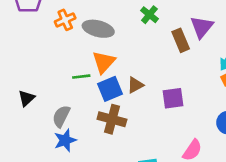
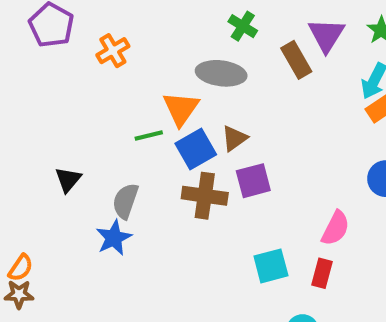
gray ellipse: (98, 29) -> (221, 73), moved
purple square: (173, 98) -> (253, 181), moved
blue star: (65, 140) -> (114, 238), moved

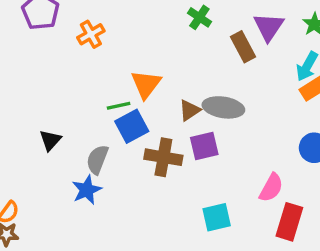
gray ellipse: (221, 73) -> (223, 107), moved
blue square: (196, 149) -> (132, 126), moved
red rectangle: (322, 273) -> (289, 222), moved, size x1.5

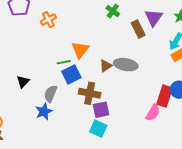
purple square: (204, 146) -> (101, 110), moved
cyan square: (217, 217) -> (98, 129), moved, turned 36
red rectangle: (289, 222) -> (165, 96), moved

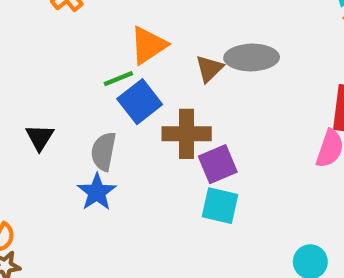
orange triangle: (80, 50) -> (148, 45), turned 30

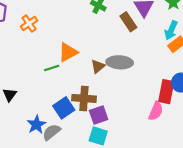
blue square: (140, 102) -> (64, 108), moved
gray semicircle: (104, 151) -> (51, 132), moved, turned 36

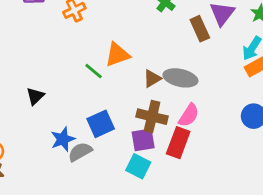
green line: (52, 68) -> (94, 71), turned 48
red rectangle: (166, 92) -> (178, 143), moved
brown cross: (84, 98) -> (152, 117), moved
pink semicircle: (156, 111) -> (189, 115), moved

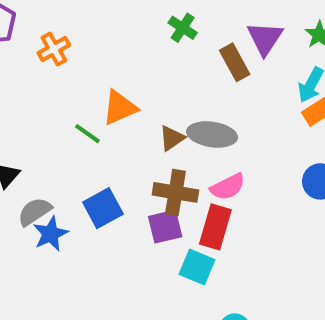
pink semicircle: (189, 115) -> (228, 187), turned 35
gray semicircle: (80, 152) -> (35, 212), moved
cyan square: (138, 166) -> (197, 267), moved

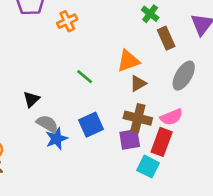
brown rectangle: (235, 62) -> (166, 38), moved
orange triangle: (120, 108) -> (128, 61), moved
gray ellipse: (212, 134) -> (184, 76), moved, turned -72
gray semicircle: (35, 212) -> (47, 124), turned 60

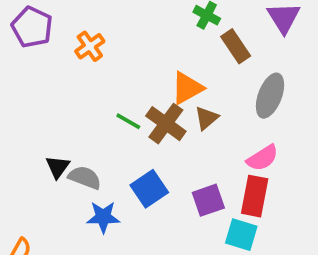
brown cross: (138, 118) -> (166, 124), moved, turned 32
gray semicircle: (47, 124) -> (85, 178), moved
blue star: (56, 139) -> (103, 217), turned 30

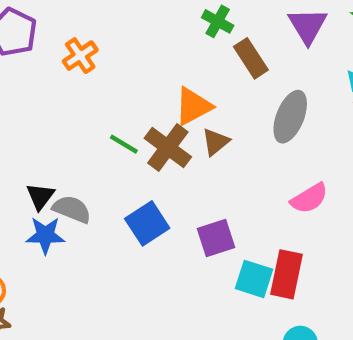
pink semicircle: (262, 158) -> (309, 198), moved
red rectangle: (255, 196) -> (286, 274), moved
blue star: (103, 217) -> (45, 235), moved

